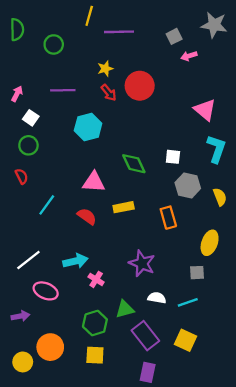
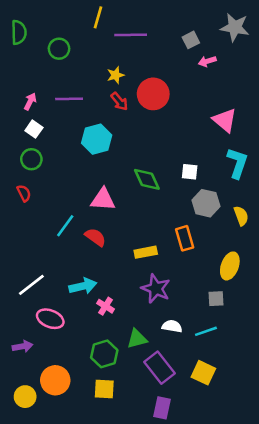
pink arrow: (17, 94) -> (30, 101), moved
cyan line: (47, 205) -> (65, 226), moved
yellow rectangle: (124, 207) -> (146, 252), moved

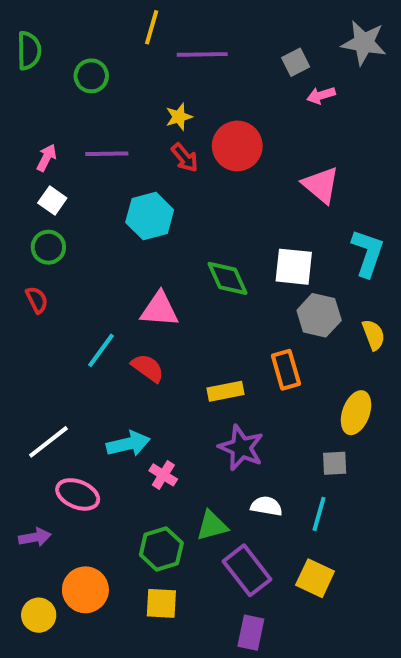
pink triangle: (225, 120) -> (321, 185), moved
white square: (190, 172) -> (294, 267), size x1.5
cyan line: (206, 331) -> (319, 514), turned -55

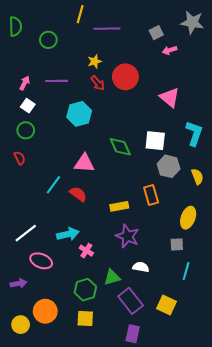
cyan line: (319, 514) -> (186, 271), moved

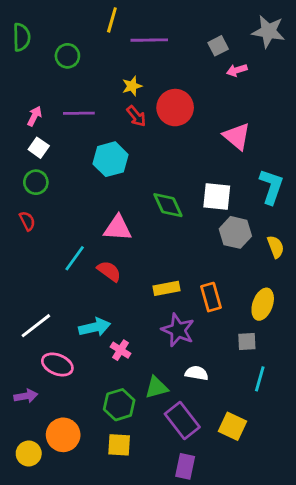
orange rectangle: (151, 195) -> (211, 297), moved

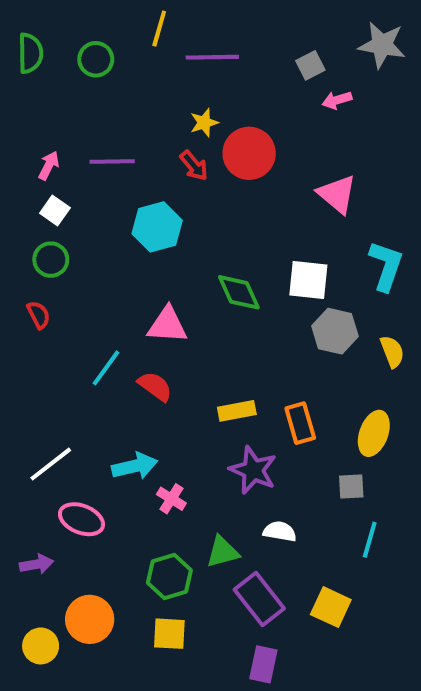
green circle: (67, 56) -> (96, 59), moved
yellow star: (132, 86) -> (204, 123), moved

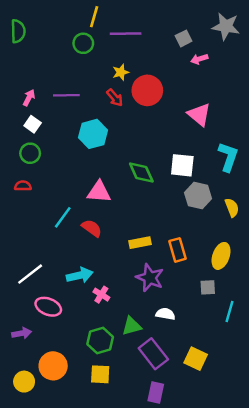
green circle: (96, 59) -> (83, 43), moved
red semicircle: (39, 315) -> (23, 186), turned -63
cyan line: (370, 540) -> (229, 312), moved

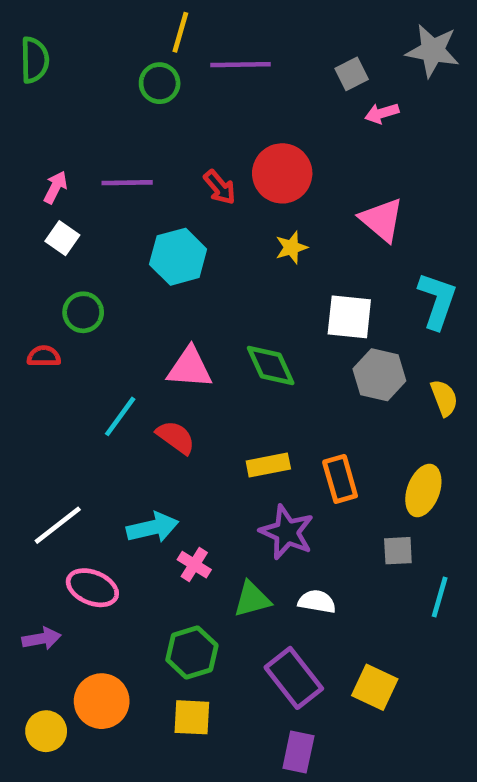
yellow star: (121, 72) -> (291, 247), moved
green circle: (30, 153) -> (83, 312), moved
green diamond: (141, 173) -> (271, 365), moved
green triangle: (132, 326) -> (252, 599), moved

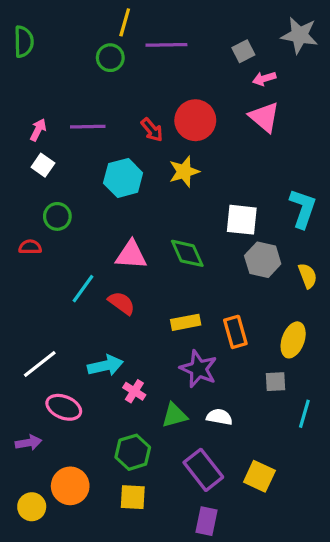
pink triangle: (382, 220) -> (264, 117), moved
yellow star: (291, 247) -> (184, 172), moved, size x1.4

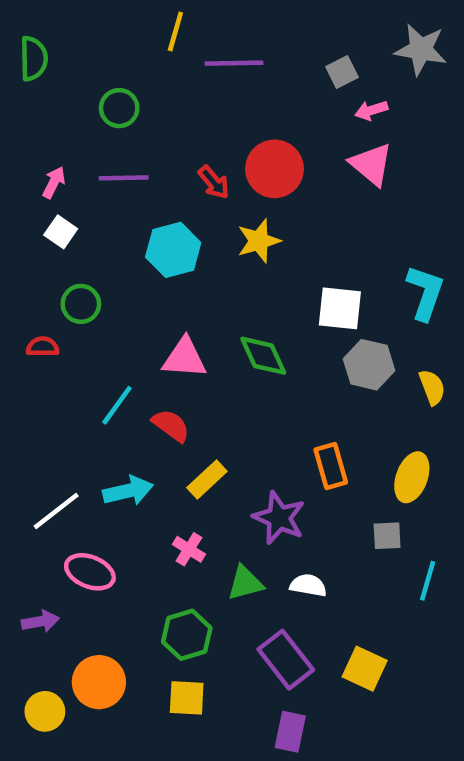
green circle: (110, 58) -> (119, 108), moved
yellow rectangle: (186, 322) -> (207, 480), moved, turned -32
cyan arrow: (105, 366) -> (128, 491), moved

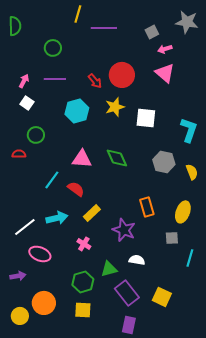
white square: (340, 308) -> (146, 118), moved
green triangle: (245, 583) -> (109, 269), moved

